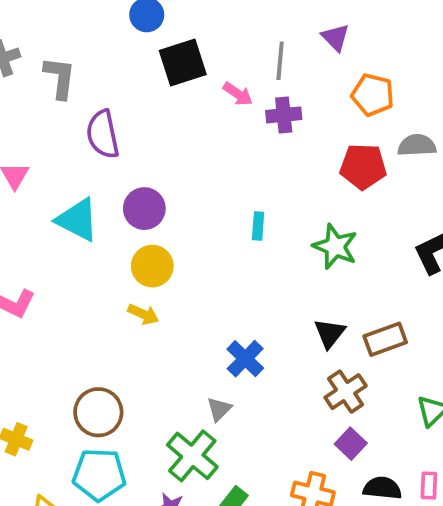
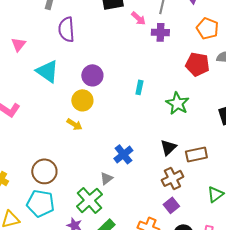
purple circle: (144, 209) -> (92, 75), moved

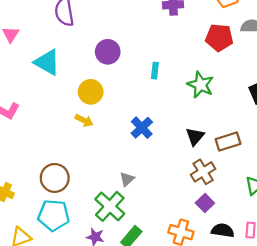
purple circle: (92, 75) -> (108, 52), moved
blue cross: (123, 154) -> (142, 128), moved

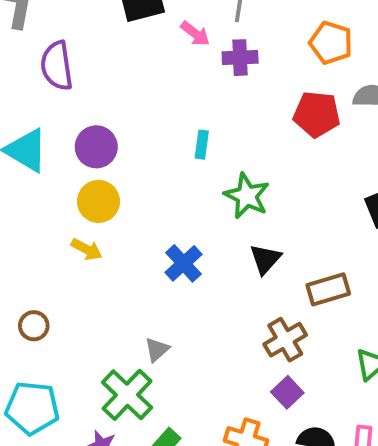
purple circle: (108, 52) -> (96, 147), moved
cyan rectangle: (155, 71) -> (202, 145), moved
green star: (201, 85) -> (247, 196), moved
black triangle: (195, 137) -> (265, 259), moved
brown circle: (55, 178) -> (34, 326), moved, size x0.6

